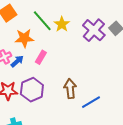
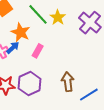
orange star: (24, 38) -> (21, 32), turned 30
blue arrow: (17, 61) -> (13, 48), moved

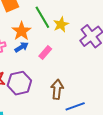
blue arrow: (13, 48) -> (22, 47), moved
pink rectangle: (38, 51) -> (45, 53), moved

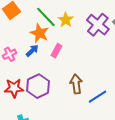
orange star: (21, 31) -> (39, 33), moved

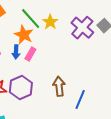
blue arrow: (32, 51) -> (16, 52), turned 136
pink rectangle: (57, 51) -> (30, 54), moved
blue line: (98, 97) -> (80, 100), turned -36

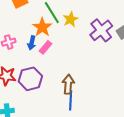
blue line: (80, 100) -> (71, 100), moved, turned -30

